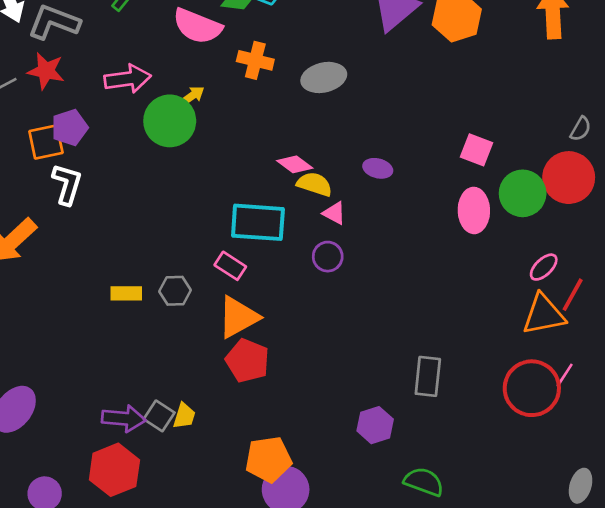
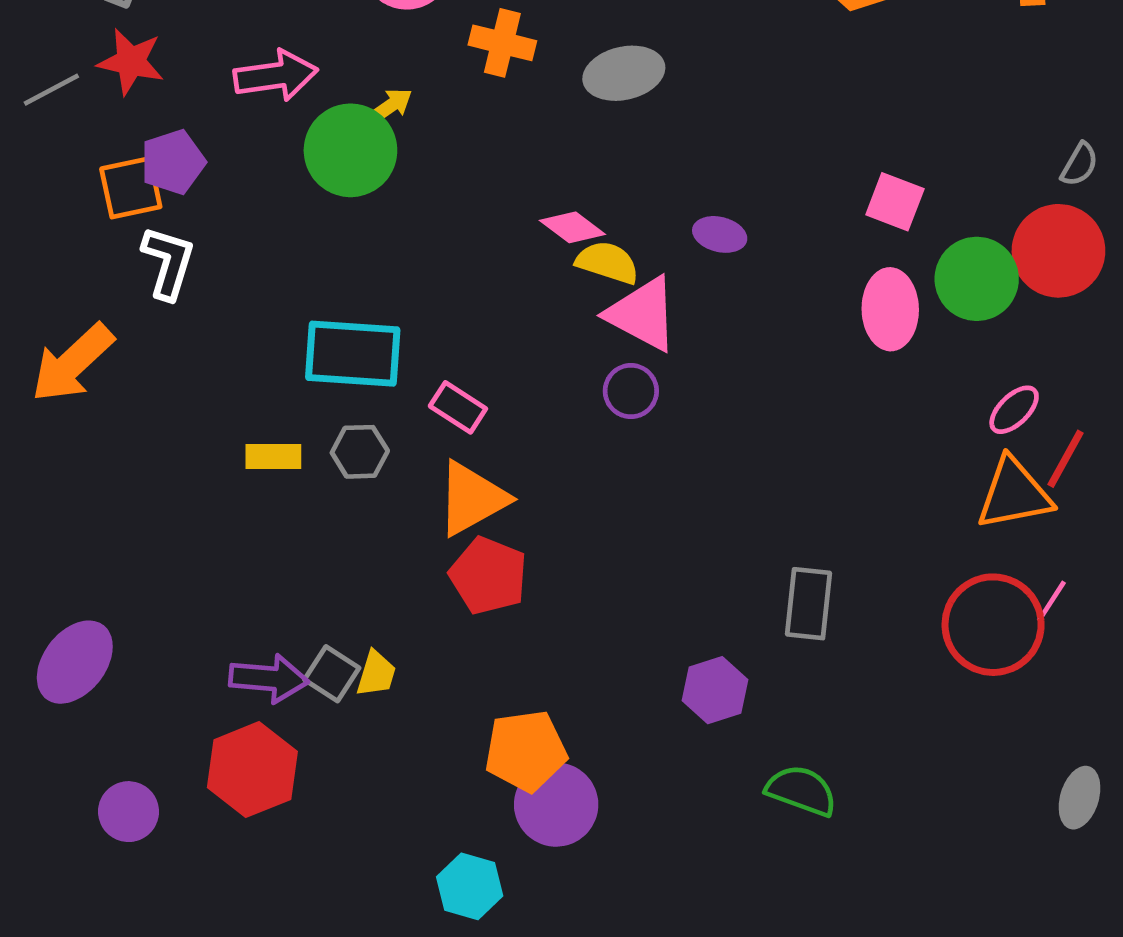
pink triangle: (334, 213) -> (643, 314), size x1.8
cyan rectangle: (258, 222) -> (353, 354), moved

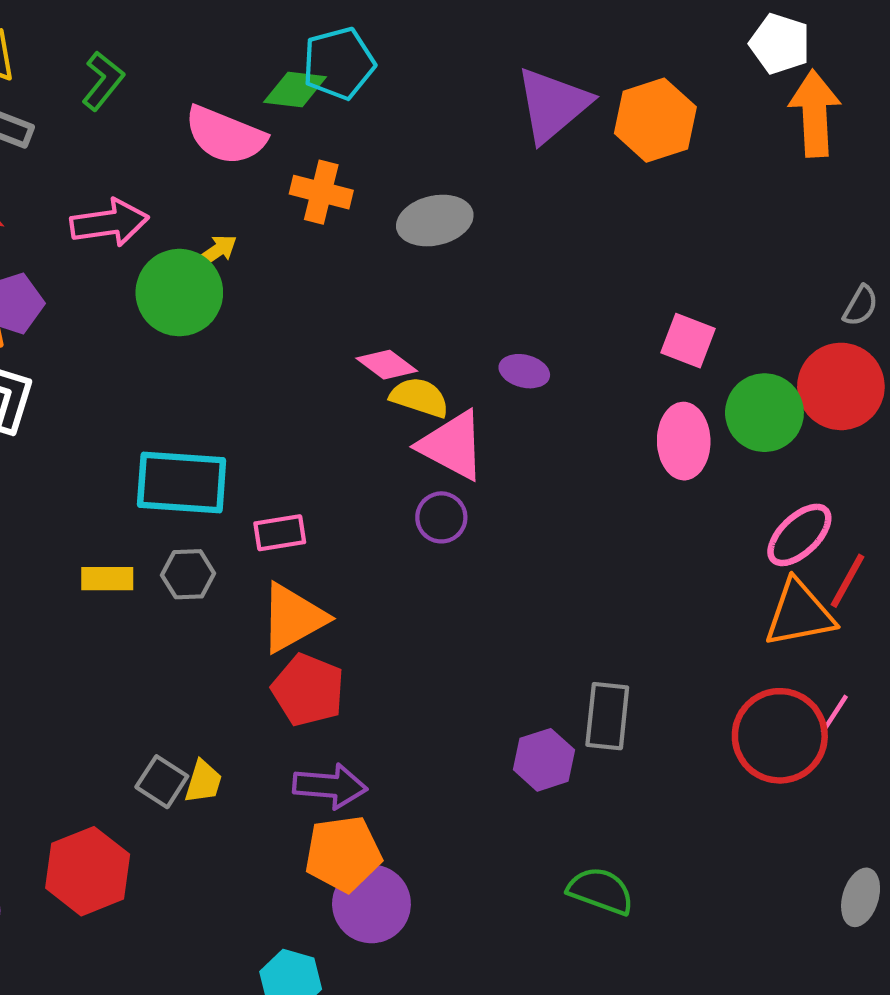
pink rectangle: (458, 407) -> (280, 533), turned -42
pink ellipse: (1014, 410) -> (799, 535), size x1.4
purple arrow: (269, 678) -> (330, 786), moved
purple hexagon: (715, 690) -> (544, 760), moved

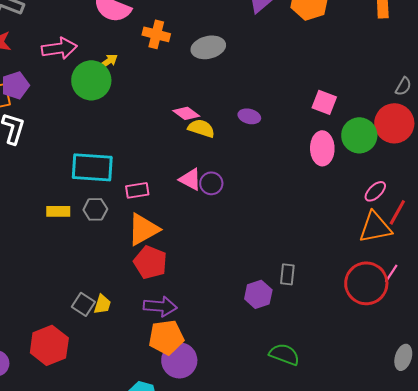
pink triangle: (452, 445) -> (190, 179), moved, size x0.7
pink ellipse: (799, 535) -> (375, 191), size x0.7
gray rectangle: (607, 716) -> (287, 274), size x0.7

